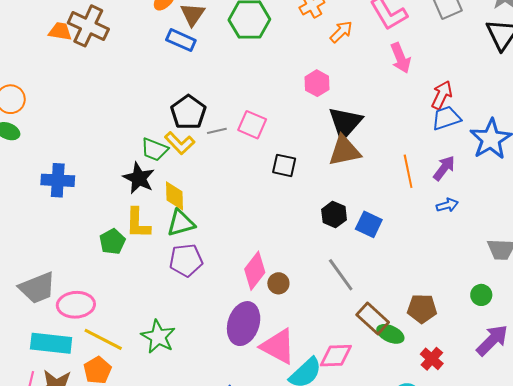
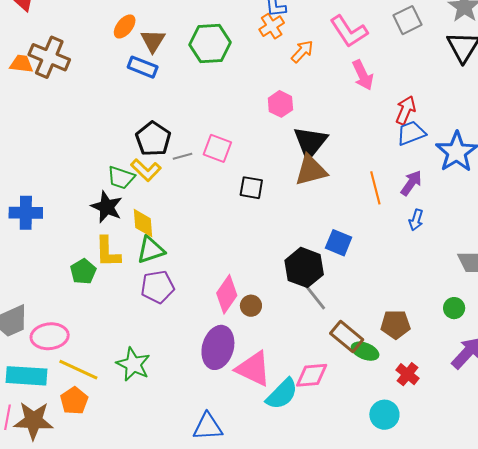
blue arrow: (447, 205) -> (416, 220), turned 125
black hexagon: (334, 215) -> (304, 267), moved, size x1.5

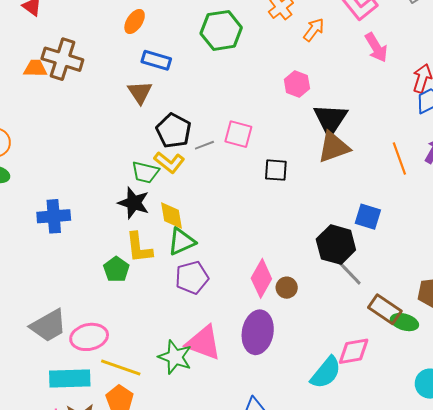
brown triangle: (153, 41) -> (140, 92), moved
pink triangle: (253, 369) -> (204, 343), moved

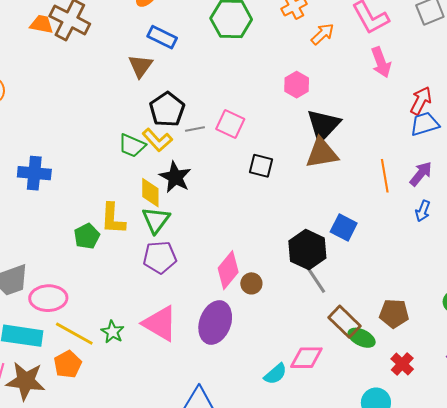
black star: (134, 203) -> (175, 177), moved
green triangle: (182, 242) -> (156, 220), turned -40
green star: (175, 357) -> (113, 332), moved, size x0.7
cyan semicircle: (326, 373) -> (275, 374), size x0.7

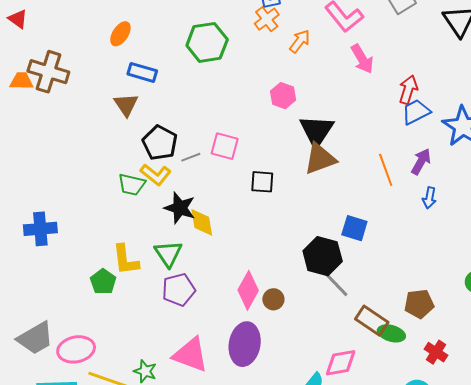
yellow diamond: (150, 193) -> (202, 222), moved

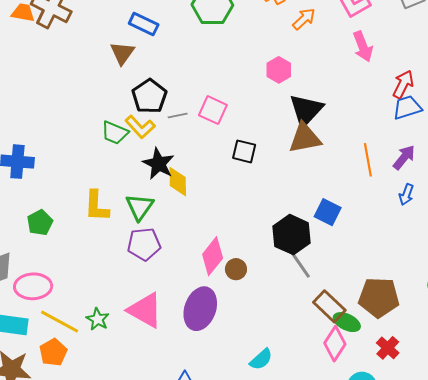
green pentagon: (103, 282) -> (40, 223), moved
brown pentagon: (419, 304) -> (379, 297), size x1.4
pink diamond: (341, 363) -> (335, 344), moved, turned -56

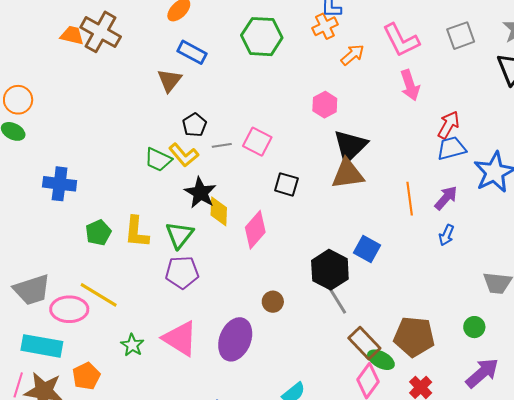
black pentagon: (149, 96) -> (194, 125), size x0.7
green pentagon: (40, 223) -> (98, 233), moved
pink diamond: (213, 256) -> (255, 230), moved
yellow line: (60, 322) -> (99, 295), moved

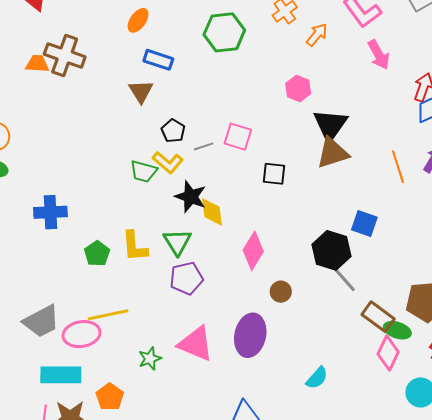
pink diamond: (255, 230) -> (253, 251), moved
yellow line: (99, 295) -> (108, 315), turned -33
green star: (132, 345) -> (150, 359), turned 30

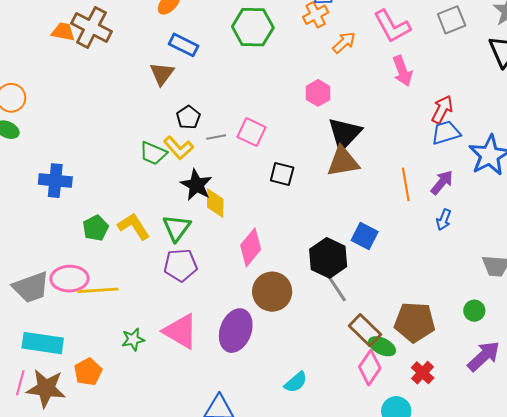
yellow L-shape: (135, 246) -> (134, 226), turned 144
brown circle: (281, 292) -> (272, 292), size x1.8
pink ellipse: (82, 334) -> (70, 279), moved

